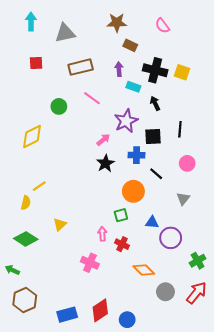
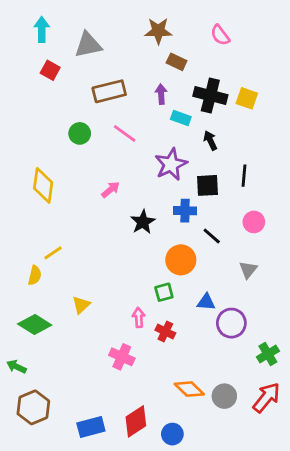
red square: (36, 63) -> (50, 70), moved, turned 32
green circle: (59, 106) -> (80, 133), moved
yellow diamond: (32, 136) -> (43, 185), turned -55
pink arrow: (103, 140) -> (111, 190), moved
orange diamond: (144, 270) -> (189, 389), moved

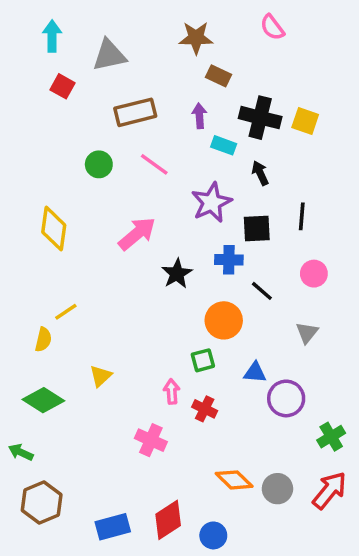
pink semicircle: (220, 35) -> (272, 27), moved
pink arrow: (111, 190) -> (137, 234), size x1.6

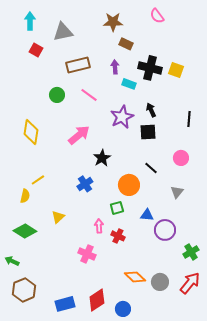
black arrow: (260, 173) -> (151, 110), moved
black line: (302, 216) -> (189, 119), moved
blue cross: (229, 260) -> (85, 184), moved, turned -35

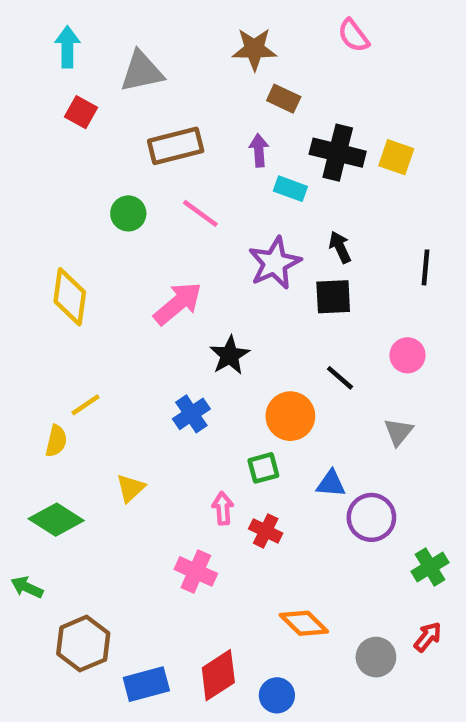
gray circle: (160, 282) -> (376, 657), moved
red arrow: (190, 283) -> (428, 637), size x0.6
brown hexagon: (24, 290) -> (83, 644), moved

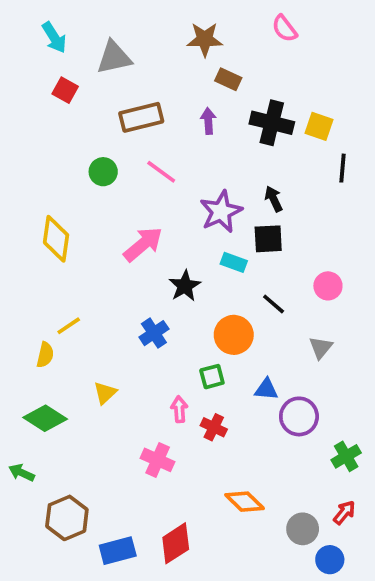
cyan arrow: (67, 47) -> (54, 38), turned 148
cyan rectangle: (290, 189) -> (234, 262), moved
black line: (426, 267) -> (342, 168), moved
blue circle: (277, 695) -> (330, 560), moved

